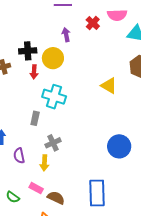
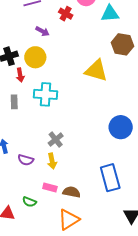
purple arrow: (66, 35) -> (42, 31), turned 144
yellow triangle: (109, 86) -> (96, 71), size x1.4
gray rectangle: (35, 118) -> (14, 102), moved
purple semicircle: (19, 156) -> (26, 160), turned -49

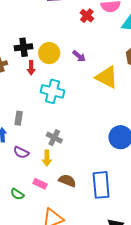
purple arrow: (42, 31) -> (79, 56), moved
gray rectangle: (14, 102) -> (19, 118), moved
gray cross: (56, 140) -> (54, 138), turned -35
brown semicircle: (72, 192) -> (67, 181), moved

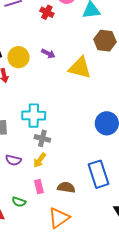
cyan cross: (53, 91) -> (34, 116), moved
yellow arrow: (47, 158) -> (40, 160), turned 49
brown semicircle: (67, 181) -> (66, 187), moved
pink rectangle: (40, 184) -> (39, 187), turned 64

